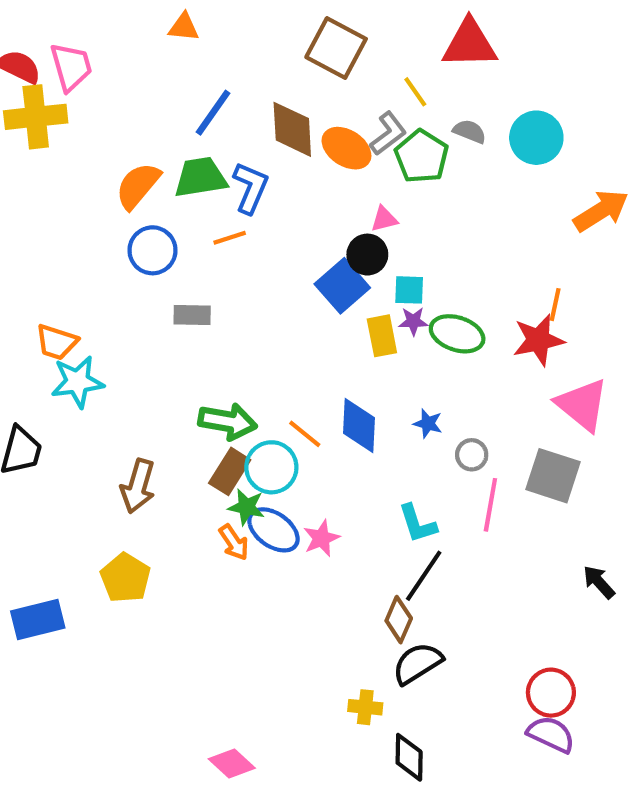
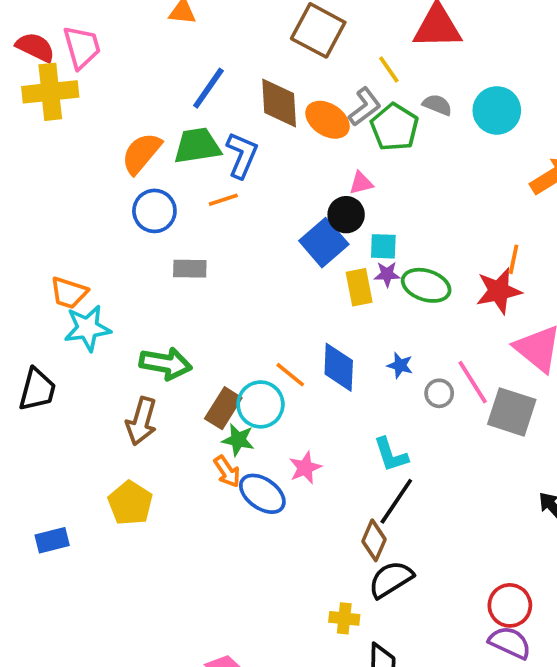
green arrow: (228, 421) -> (166, 364), moved
pink line: (490, 505) -> (473, 382), moved, turned -42
blue ellipse: (273, 530) -> (262, 494), moved
blue rectangle: (38, 620) -> (52, 540), size x0.7

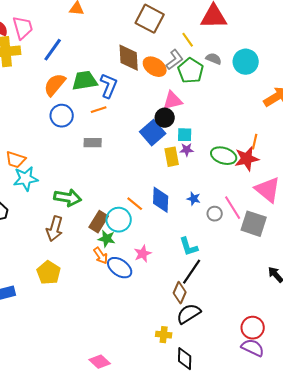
blue line: (208, 88) -> (53, 50), moved
pink triangle: (361, 183) -> (173, 101), size x1.5
gray rectangle: (190, 269) -> (93, 143), moved
green ellipse: (426, 285) -> (224, 156), moved

